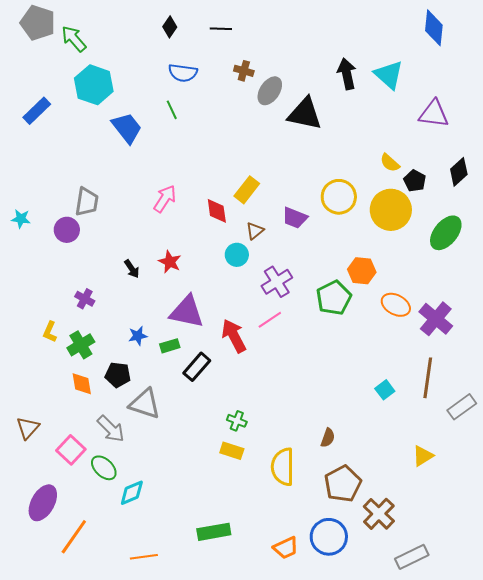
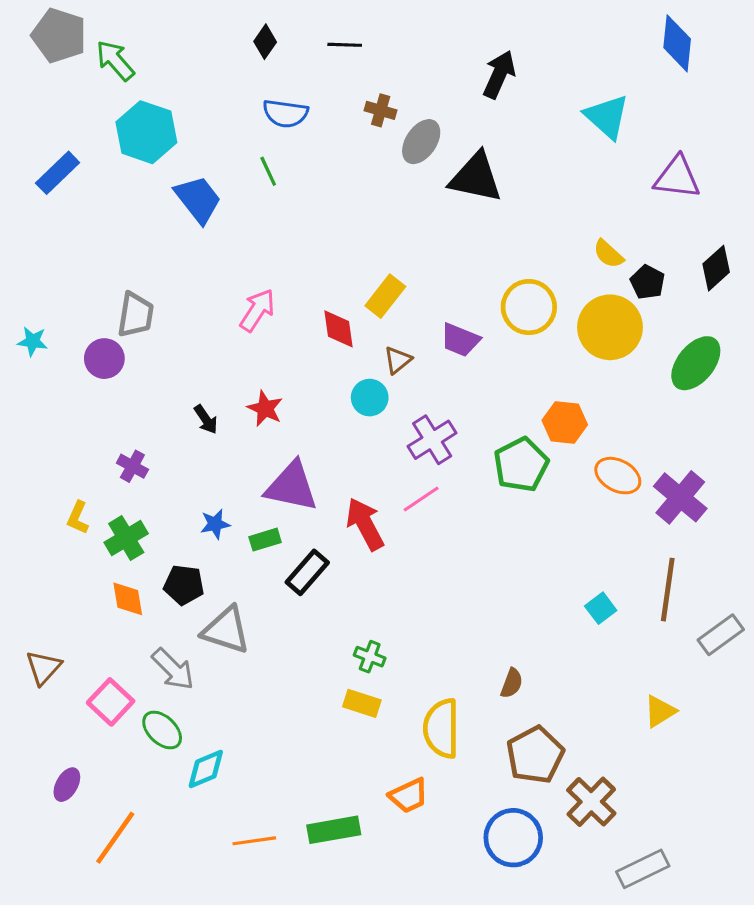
black arrow: (347, 74) -> (499, 74), moved, turned 36
purple ellipse: (43, 503) -> (67, 785), size x0.6
orange trapezoid: (286, 548) -> (409, 796), moved
orange line: (144, 557) -> (254, 841), moved

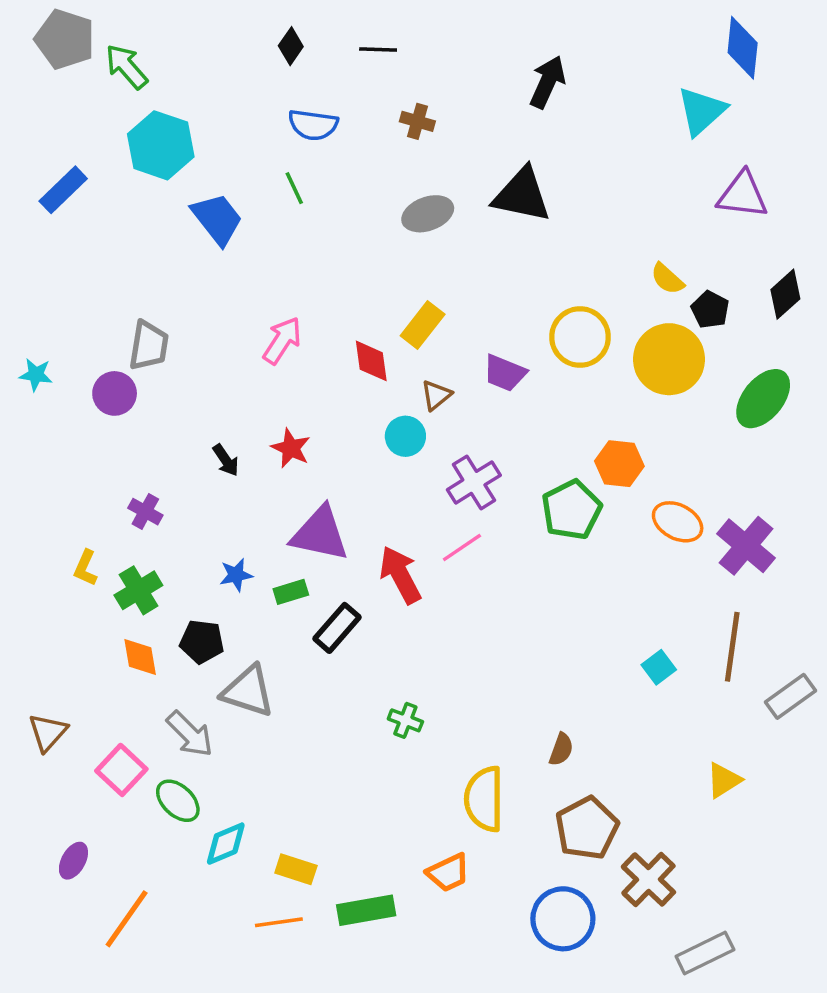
cyan triangle: (607, 117) -> (702, 111), moved, turned 36
gray ellipse: (421, 142) -> (428, 214), moved, turned 36
yellow rectangle: (362, 703) -> (296, 869), moved

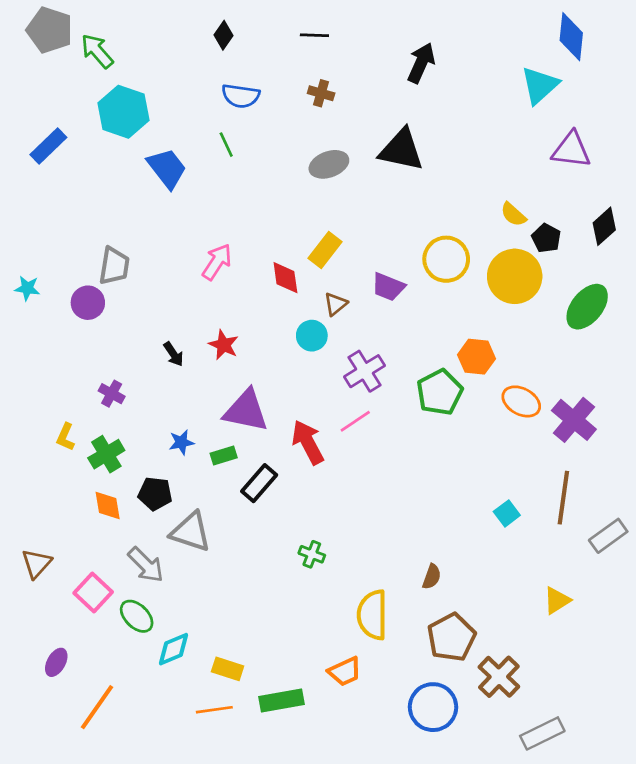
black line: (378, 49) -> (314, 35), moved

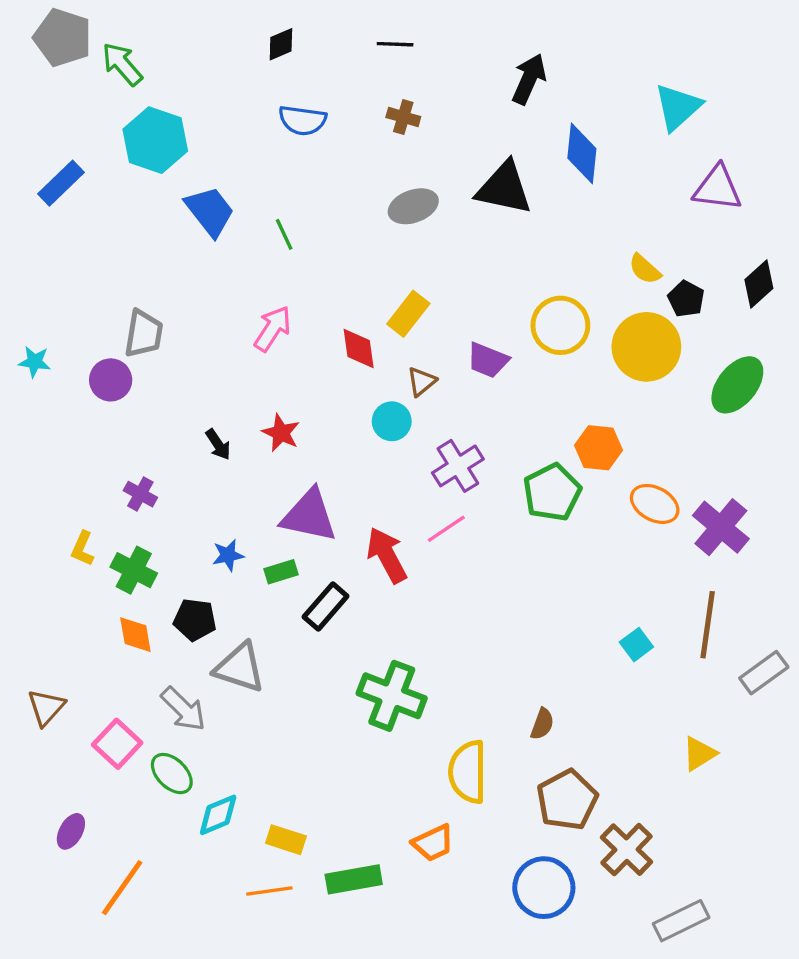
black diamond: (224, 35) -> (281, 44), turned 32
blue diamond: (571, 37) -> (582, 153), moved
green line: (226, 145) -> (284, 234), moved
green cross: (106, 454) -> (134, 570), turned -32
green cross: (312, 554) -> (392, 696), size x2.0

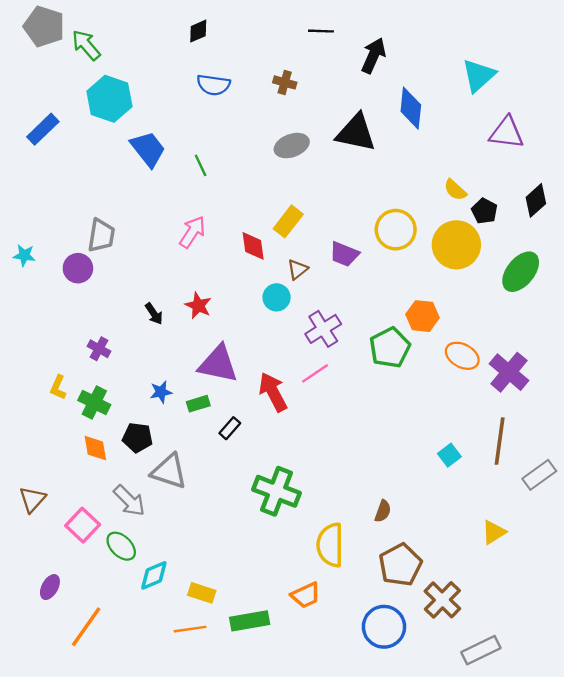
black line: (395, 44) -> (321, 31), moved
black rectangle: (326, 606) -> (230, 428), size x0.7

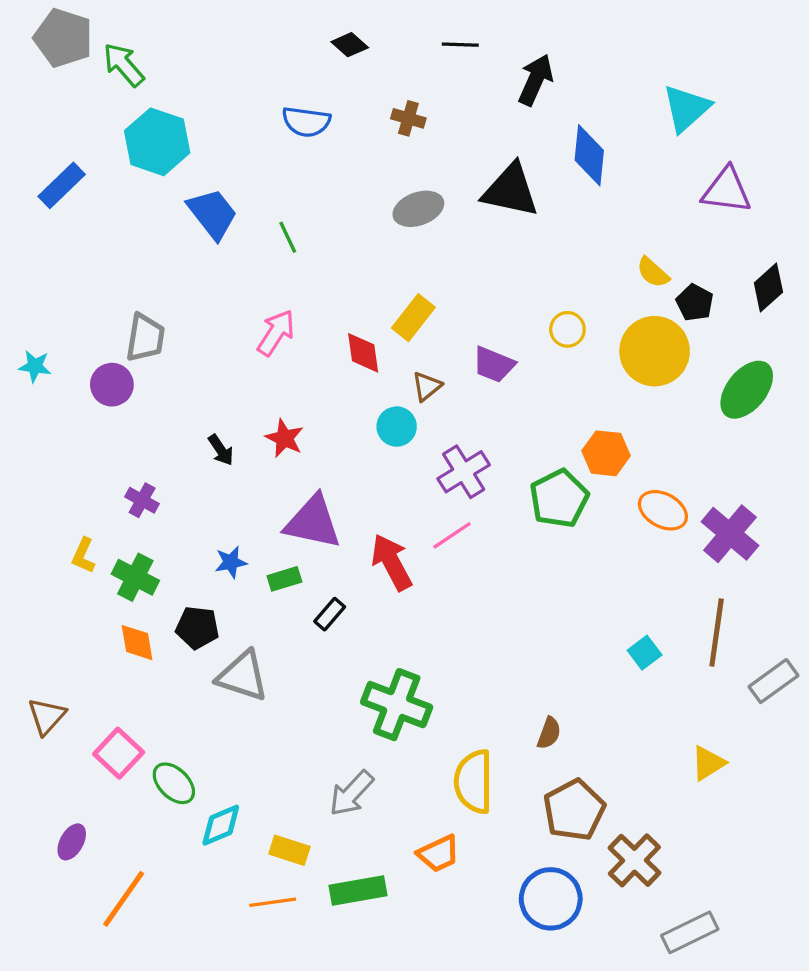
black diamond: (198, 31) -> (350, 45), moved, turned 65
yellow circle: (396, 230) -> (567, 329), size x0.6
gray arrow: (129, 501) -> (351, 793), moved, turned 88

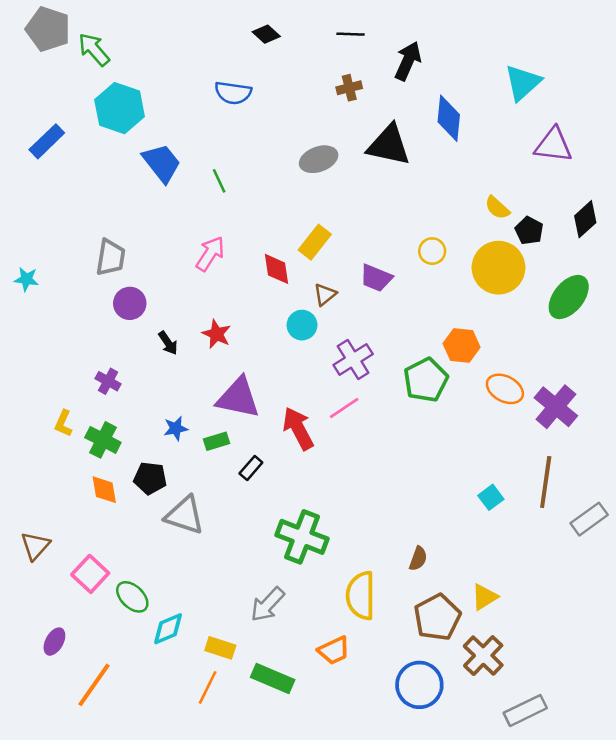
brown cross: (408, 118) -> (349, 88), moved, turned -30
purple circle: (112, 385) -> (130, 303), moved
yellow triangle: (708, 763) -> (484, 597), moved
green rectangle: (358, 890) -> (273, 679), turned 33
orange line: (273, 902) -> (208, 687), turned -56

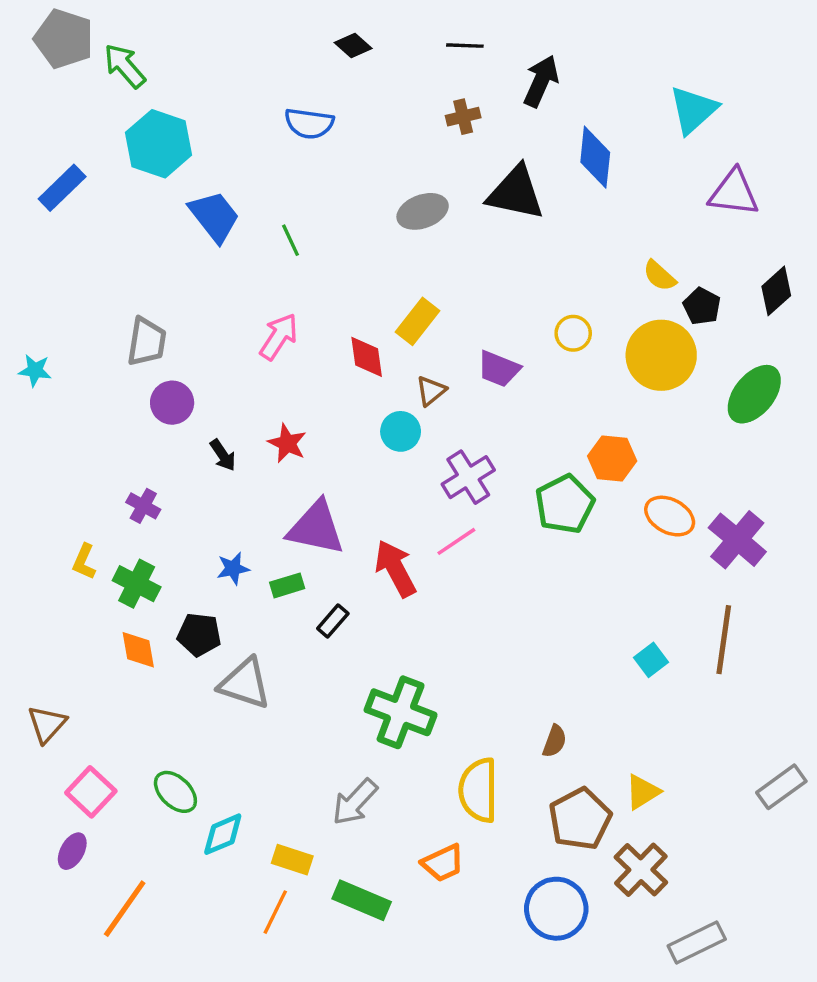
gray rectangle: (589, 519) -> (781, 787), moved
pink square: (90, 574) -> (91, 792), moved

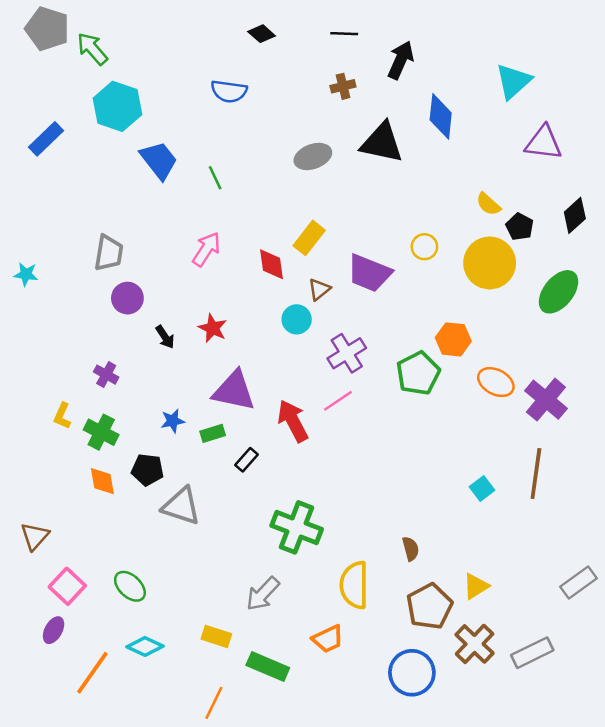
purple trapezoid: (499, 369) -> (369, 273), size x1.4
brown semicircle: (555, 741) -> (411, 549), turned -35
cyan diamond: (223, 834) -> (145, 646), moved, turned 48
orange line: (275, 912) -> (214, 703), moved
gray rectangle: (697, 943) -> (532, 653), moved

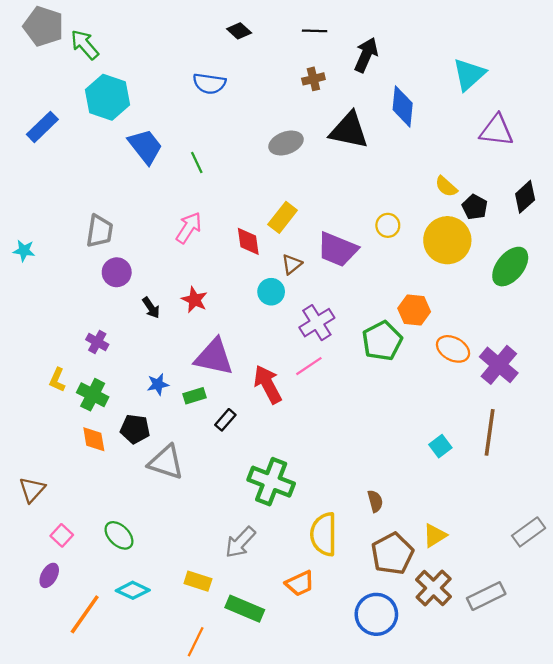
pink square: (67, 586) -> (62, 535), size x0.7

